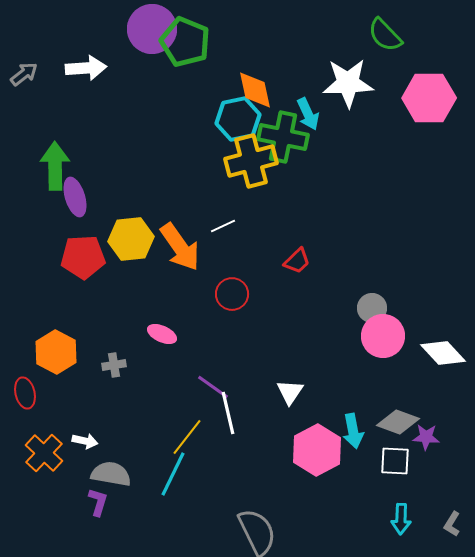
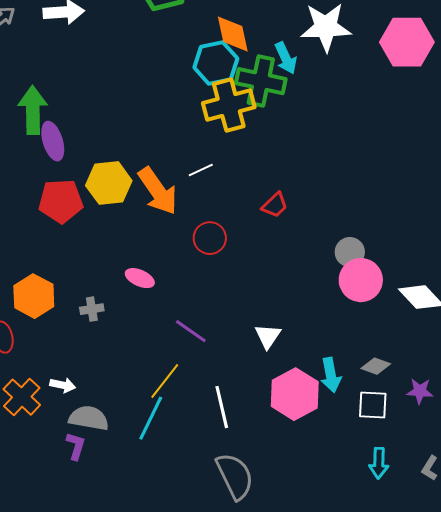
white line: (228, 413) -> (222, 407), moved
gray diamond: (398, 422) -> (376, 366), size x0.7
purple star: (426, 437) -> (420, 391), moved

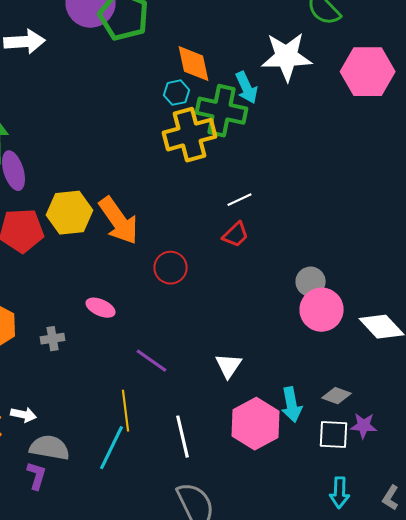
cyan hexagon: (216, 63) -> (177, 93), size x0.6
white line: (201, 170) -> (240, 200), moved
yellow line: (165, 381) -> (126, 411), turned -45
purple star: (420, 391) -> (364, 426), moved

